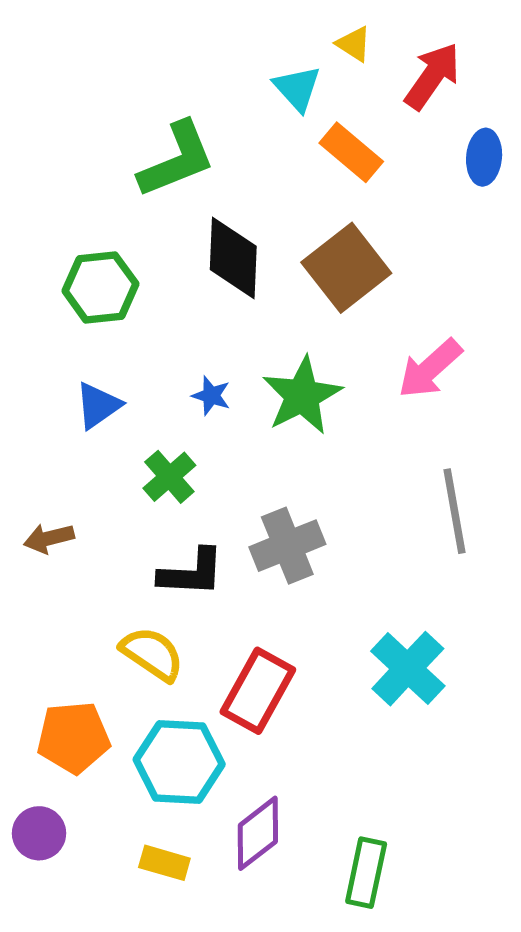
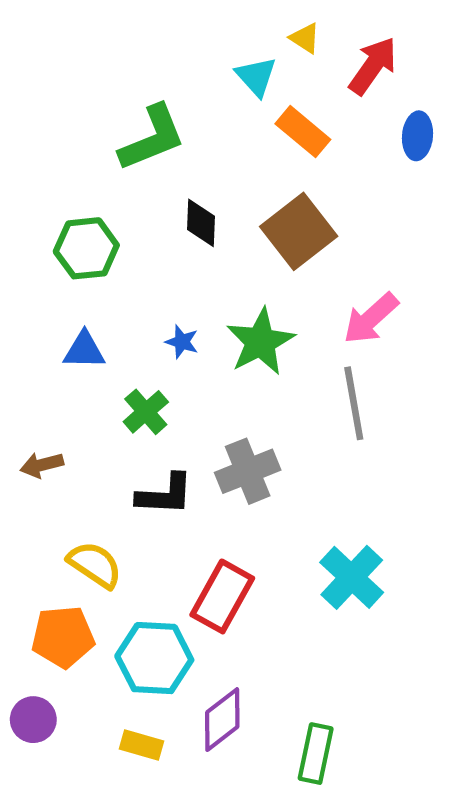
black diamond: (233, 258) -> (201, 223), size x0.7
blue triangle: (98, 405) -> (84, 350), turned 36
gray line: (455, 511) -> (354, 403), moved
yellow semicircle: (152, 654) -> (95, 565), moved

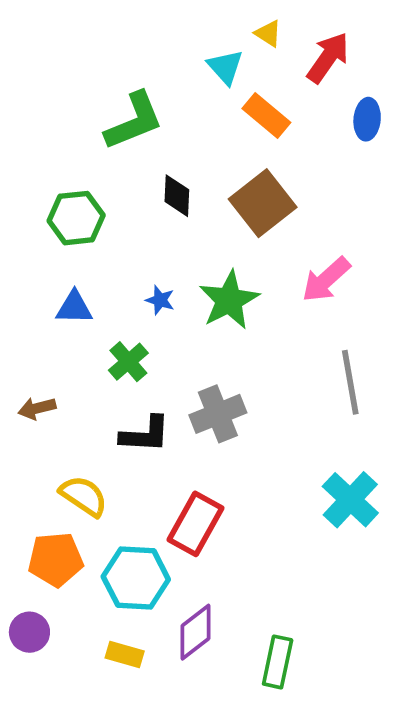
gray line: (354, 403) -> (350, 382), moved
cyan cross: (352, 577) -> (350, 500), moved

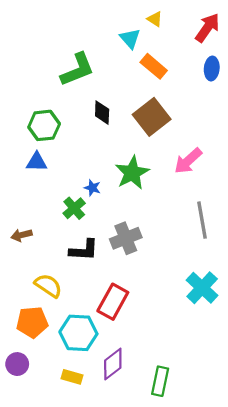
red arrow: (328, 58) -> (207, 28), moved
blue star: (160, 300) -> (92, 188), moved
blue triangle: (74, 308) -> (37, 162), moved

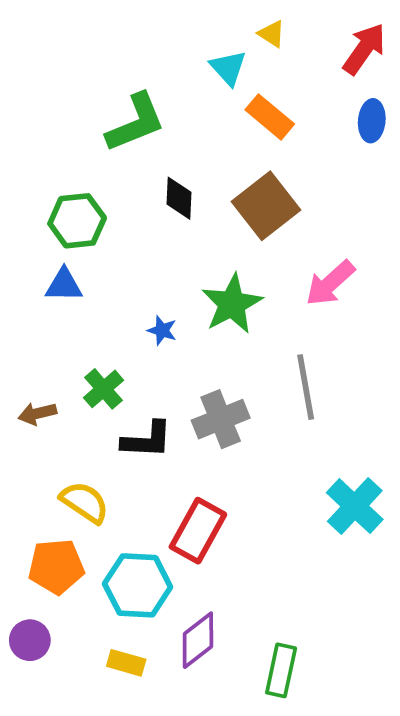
green cross: (74, 208) -> (104, 389), moved
gray line: (202, 220) -> (306, 387), moved

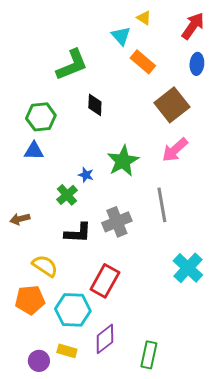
brown square: (266, 206) -> (172, 105), moved
green cross: (104, 389) -> (67, 195), moved
purple circle: (30, 640) -> (39, 361), moved

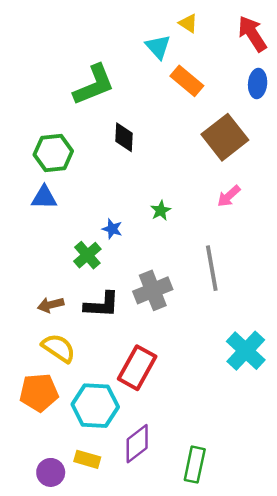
red arrow: (193, 26) -> (252, 34), turned -68
pink arrow: (175, 150) -> (229, 196), size x0.7
green star: (123, 161) -> (161, 211), size x0.5
brown arrow: (20, 219) -> (51, 305), moved

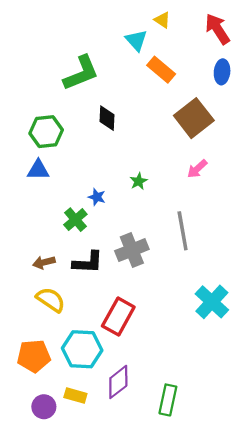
orange pentagon: (39, 393) -> (34, 356), moved

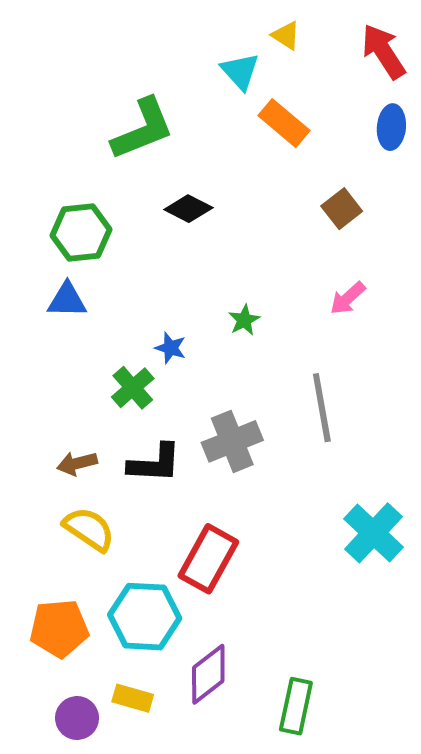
black diamond: (107, 118) -> (188, 209), turned -65
brown square: (194, 118) -> (342, 209), size x0.6

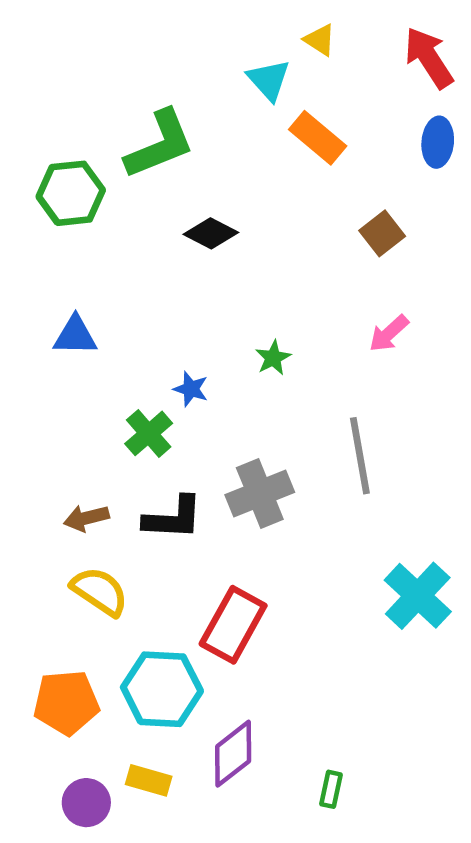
green hexagon: (81, 233) -> (71, 193), moved
green rectangle: (296, 706) -> (331, 789), size x0.6

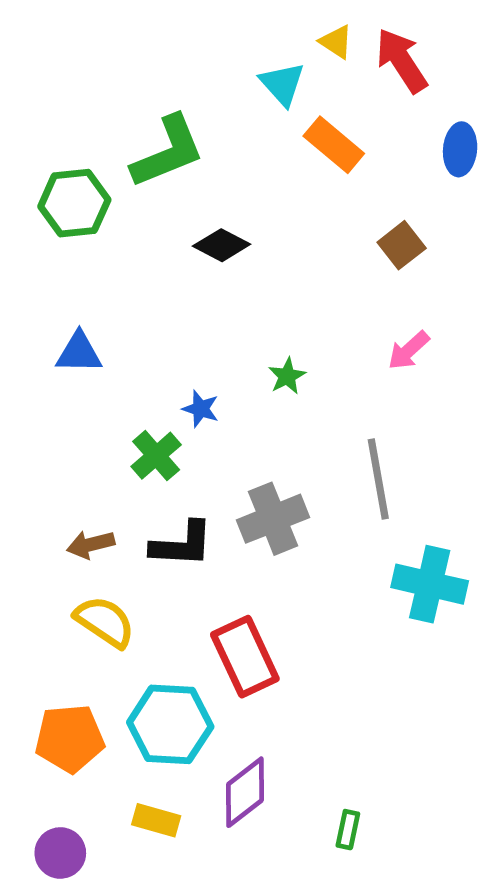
red arrow: (429, 58) -> (402, 61), moved
cyan cross: (418, 596) -> (430, 584), moved, turned -30
red rectangle: (233, 625) -> (245, 657), turned -54
purple circle: (86, 803) -> (60, 853), moved

